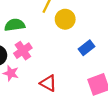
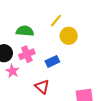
blue rectangle: (87, 48) -> (52, 61), moved

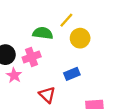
green semicircle: (25, 31) -> (43, 33), moved
blue rectangle: (52, 61) -> (72, 74), moved

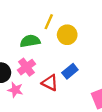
red triangle: (47, 95) -> (50, 83), moved

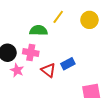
yellow circle: (67, 35) -> (89, 20), moved
pink cross: (26, 67) -> (31, 52), turned 35

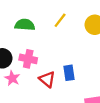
green semicircle: (39, 30) -> (25, 25), moved
blue rectangle: (68, 64) -> (69, 73), turned -72

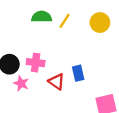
green semicircle: (25, 25) -> (42, 17), moved

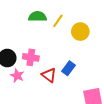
yellow circle: (100, 23) -> (80, 32), moved
blue rectangle: (78, 73) -> (68, 68), turned 48

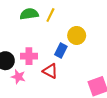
yellow circle: (80, 32) -> (77, 35), moved
blue rectangle: (68, 68) -> (61, 50), moved

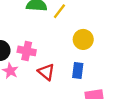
blue rectangle: (61, 50) -> (78, 70), moved, turned -32

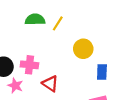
blue rectangle: (78, 70) -> (102, 72), moved

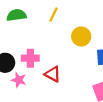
green semicircle: (35, 20) -> (16, 15), moved

